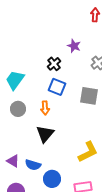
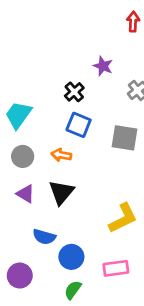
orange arrow: (45, 108) -> (61, 155), turned 104
purple triangle: (13, 161) -> (25, 194), moved

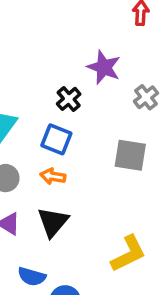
purple star: (103, 66) -> (104, 67), size x1.4
blue square: (79, 125) -> (56, 139), moved

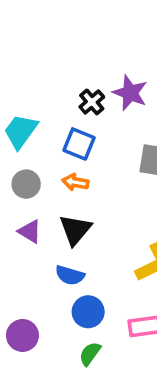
purple star: (104, 67) -> (130, 93), moved
blue semicircle: (32, 276) -> (70, 275), moved

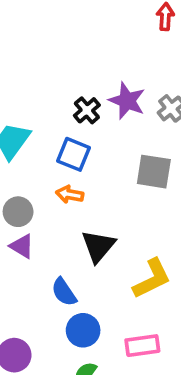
gray circle: (26, 184) -> (18, 212), moved
black triangle: (75, 230) -> (98, 246), moved
blue semicircle: (70, 275) -> (64, 292), turned 40

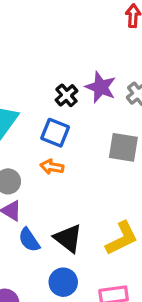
black triangle: (98, 246) -> (68, 238), moved, turned -32
blue semicircle: (64, 292) -> (29, 240), moved

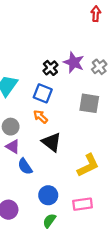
orange arrow: (52, 167) -> (40, 117), turned 32
black triangle: (68, 238) -> (52, 142), moved

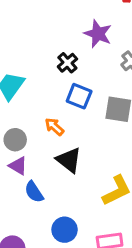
purple star: (74, 62) -> (98, 34), moved
blue square: (43, 93) -> (79, 96), moved

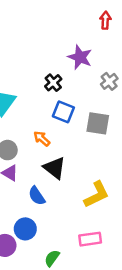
blue semicircle: (34, 192) -> (37, 196), moved
blue circle: (65, 230) -> (25, 229), moved

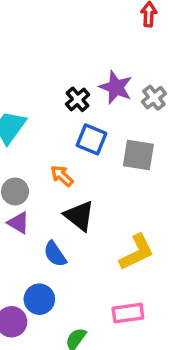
purple star: (80, 57) -> (116, 87), moved

